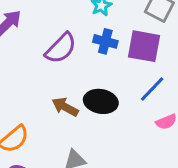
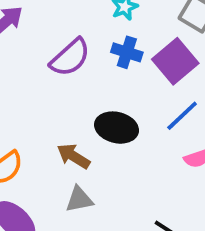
purple square: (144, 46) -> (175, 61), turned 36
brown arrow: (65, 107) -> (73, 156), moved

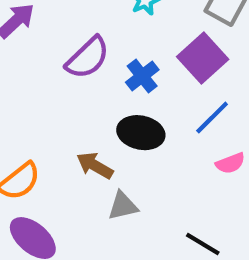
blue cross: (127, 52) -> (142, 76), moved, turned 36
gray triangle: (79, 199) -> (123, 206), moved

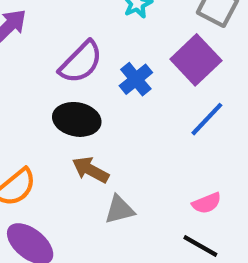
black ellipse: (141, 133) -> (77, 119), moved
pink semicircle: (230, 163) -> (207, 203), moved

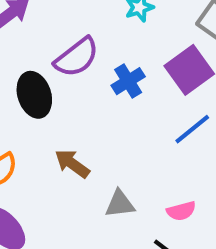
black ellipse: (77, 119) -> (34, 95), moved, turned 54
gray triangle: (119, 210) -> (120, 204), moved

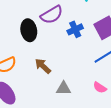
pink semicircle: (181, 211) -> (100, 88), moved, turned 40

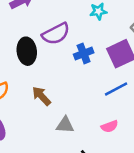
pink semicircle: (100, 88) -> (110, 126), turned -56

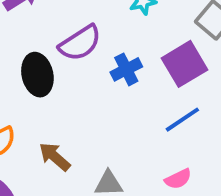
brown arrow: (41, 96) -> (55, 157), moved

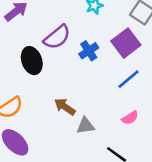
brown arrow: (55, 157) -> (65, 107), moved

